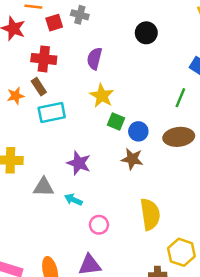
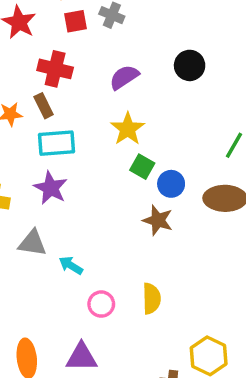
black circle: (146, 33) -> (190, 65), moved
purple semicircle: (95, 59) -> (124, 77), turned 35
purple star: (79, 163) -> (51, 188), moved
yellow semicircle: (150, 214) -> (151, 299), moved, size x0.7

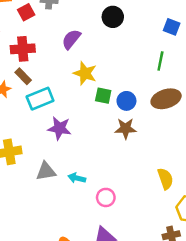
purple star: (51, 188) -> (59, 128), moved
yellow semicircle: (151, 299) -> (165, 179), moved

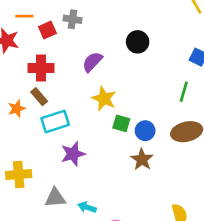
purple star: (59, 128) -> (73, 154), turned -30
brown star: (126, 128) -> (142, 159), turned 30

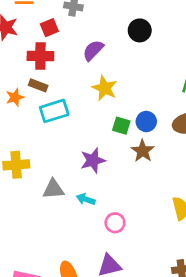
red square: (47, 30) -> (49, 28), moved
brown rectangle: (39, 97) -> (38, 85), turned -30
green square: (121, 123) -> (121, 126), moved
purple star: (73, 154) -> (93, 160), moved

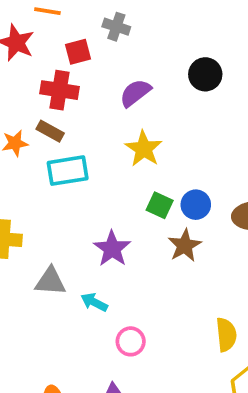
purple star: (93, 160) -> (112, 249), turned -30

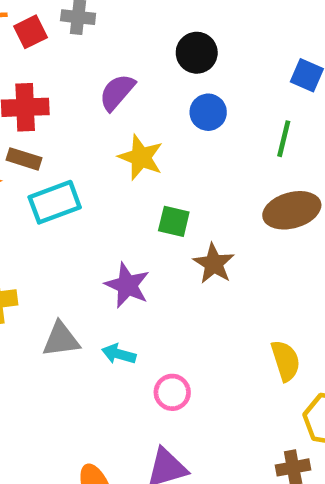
red square: (78, 52) -> (31, 32), moved
blue circle: (196, 205) -> (208, 112), moved

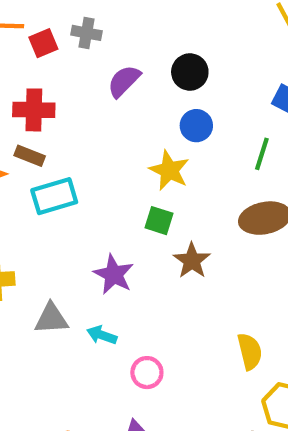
purple semicircle: (117, 92) -> (124, 81), moved
yellow star: (141, 157) -> (169, 170), moved

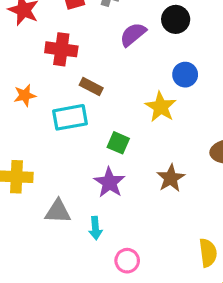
black circle: (190, 72) -> (176, 19), moved
brown rectangle: (30, 156) -> (91, 87), moved
green square: (159, 221) -> (118, 143), moved
cyan arrow: (102, 335) -> (95, 228), turned -120

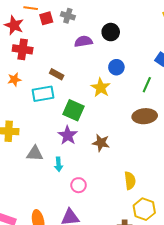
purple semicircle: (133, 34) -> (83, 41), turned 30
red cross: (61, 49) -> (23, 49), moved
green square: (118, 143) -> (74, 110), size x1.5
brown star: (171, 178) -> (101, 143), moved, turned -30

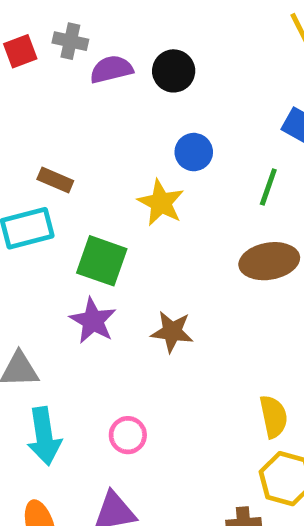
purple semicircle: (83, 41) -> (111, 69), moved
cyan arrow: (58, 164) -> (44, 436), moved, size x1.6
yellow semicircle: (130, 181) -> (274, 417), moved

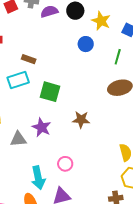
yellow star: (161, 203) -> (101, 21), moved
purple star: (93, 321) -> (42, 127), moved
cyan arrow: (44, 436) -> (38, 178), moved

